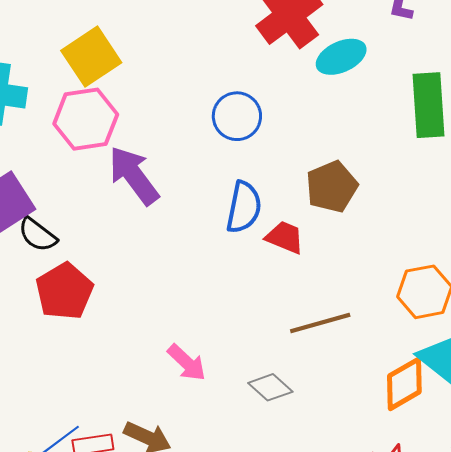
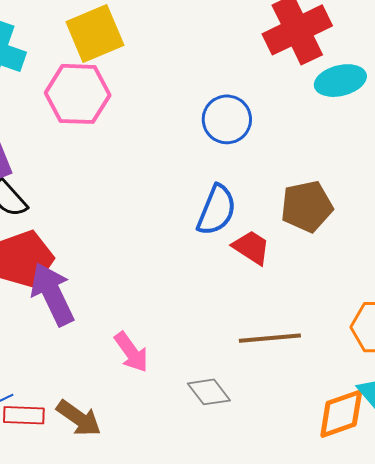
purple arrow: (134, 176) -> (52, 294), moved

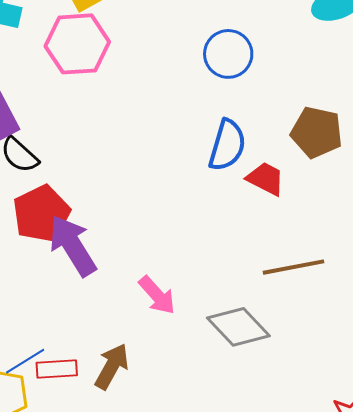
brown pentagon: (307, 206) -> (317, 132), turned 30
gray diamond: (209, 392) -> (238, 327), size x1.4
brown arrow: (79, 418) -> (112, 366), turned -90

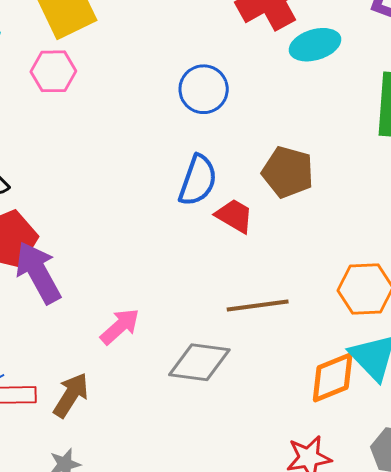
pink hexagon: (77, 44) -> (53, 71), size x0.7
pink arrow: (157, 295) -> (120, 326), turned -93
gray diamond: (238, 327) -> (199, 362), turned -42

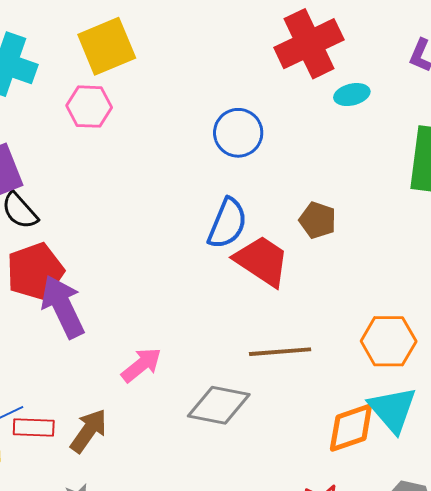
cyan ellipse: (315, 45) -> (352, 95), size x0.7
brown pentagon: (288, 172) -> (318, 220), size x0.7
red trapezoid: (234, 216) -> (262, 261), size x1.5

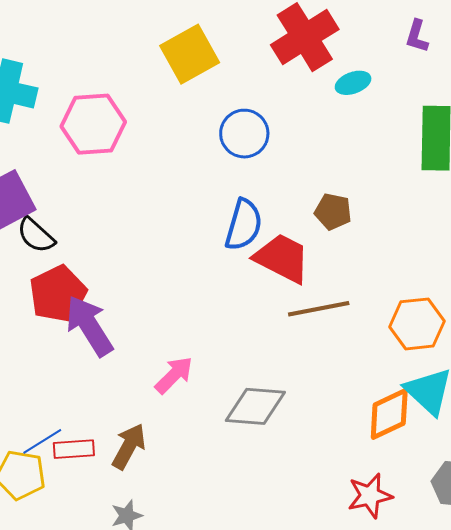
yellow square: (107, 46) -> (190, 54), moved
pink hexagon: (89, 107) -> (93, 124), size x1.4
brown line: (280, 352) -> (319, 309), moved

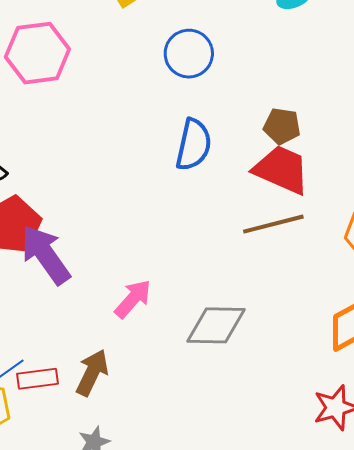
red trapezoid: (282, 258) -> (282, 170), moved

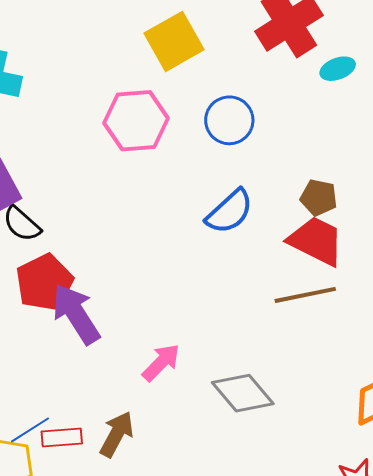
pink hexagon: (37, 53) -> (136, 121), moved
blue semicircle: (194, 145) -> (229, 212), turned 32
gray diamond: (216, 325) -> (243, 393), turned 46

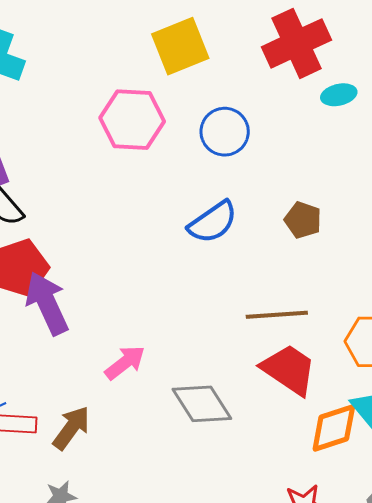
red trapezoid: (316, 241) -> (289, 369), moved

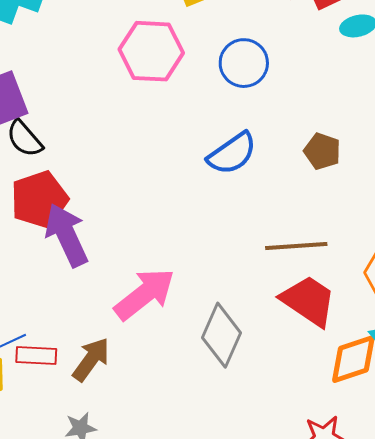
pink arrow: (125, 363) -> (145, 294), size x1.5
gray diamond: (202, 404) -> (222, 335), turned 56

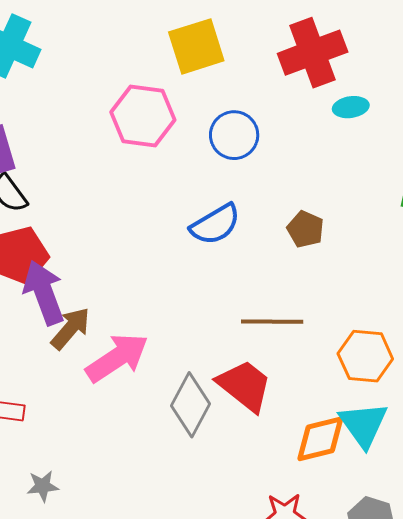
red trapezoid: (308, 301) -> (244, 386), moved
brown arrow: (91, 359) -> (70, 328), moved

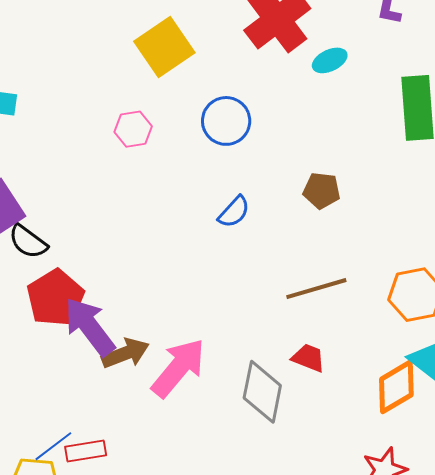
pink hexagon: (143, 116) -> (133, 129), size x0.6
blue semicircle: (215, 224) -> (234, 212), size x0.7
brown arrow: (70, 328) -> (125, 353), turned 45
red trapezoid: (244, 386) -> (308, 358), size x0.6

